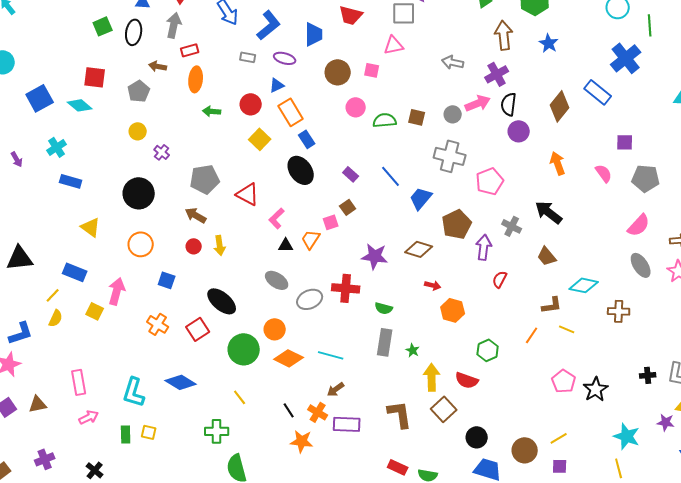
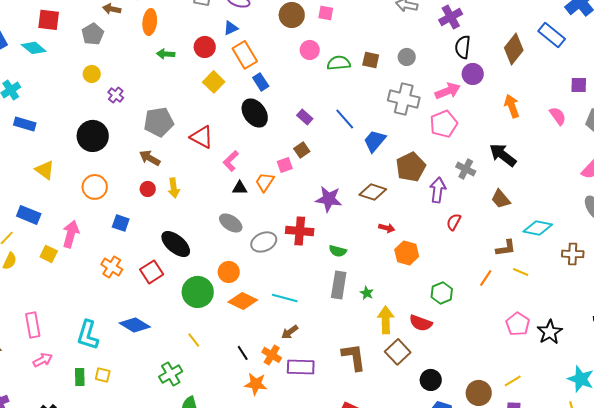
pink arrow: (478, 103) -> (448, 91), moved
green cross: (217, 431) -> (171, 374), turned -30

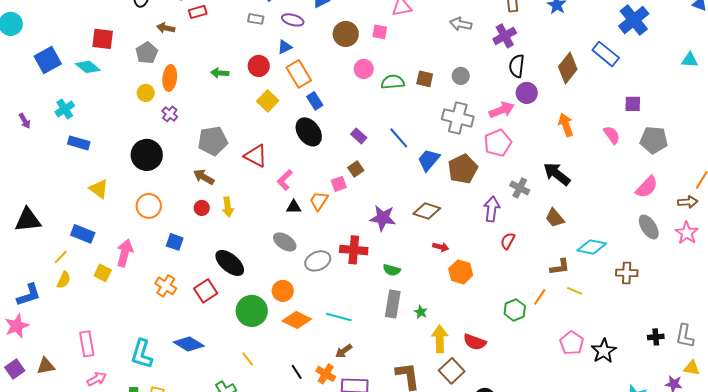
orange ellipse: (150, 22) -> (170, 78), moved
brown pentagon: (411, 167) -> (463, 169), moved
green hexagon: (442, 293) -> (515, 310), moved

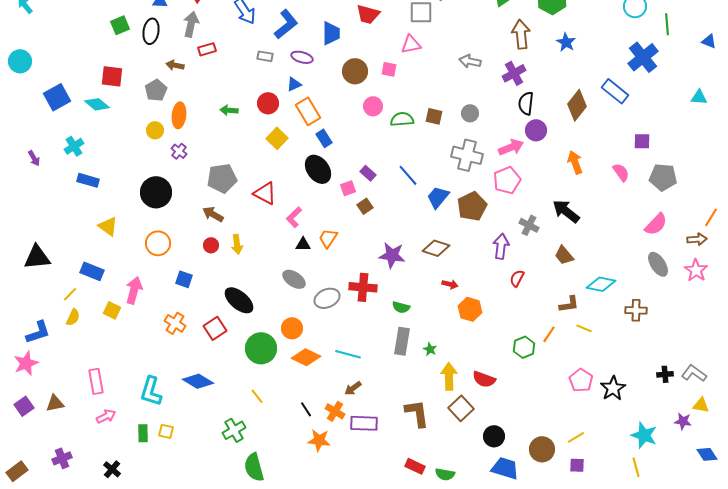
pink square: (339, 184) -> (348, 188), moved
gray L-shape: (685, 336) -> (694, 373), turned 115

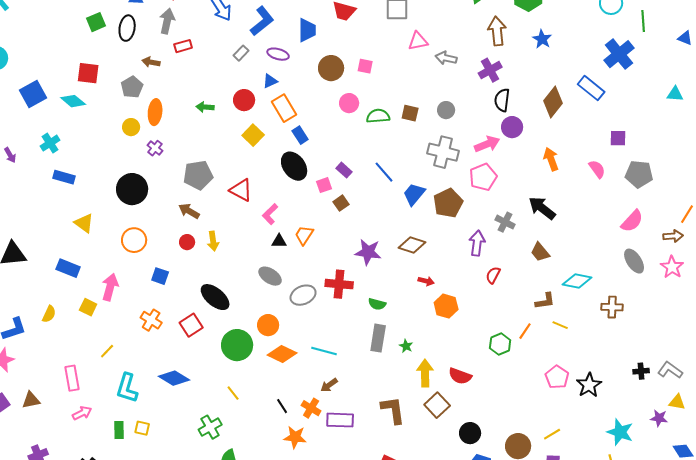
pink triangle: (411, 44) -> (418, 41), moved
gray rectangle: (265, 56) -> (241, 53), turned -56
yellow line: (70, 294) -> (107, 351), moved

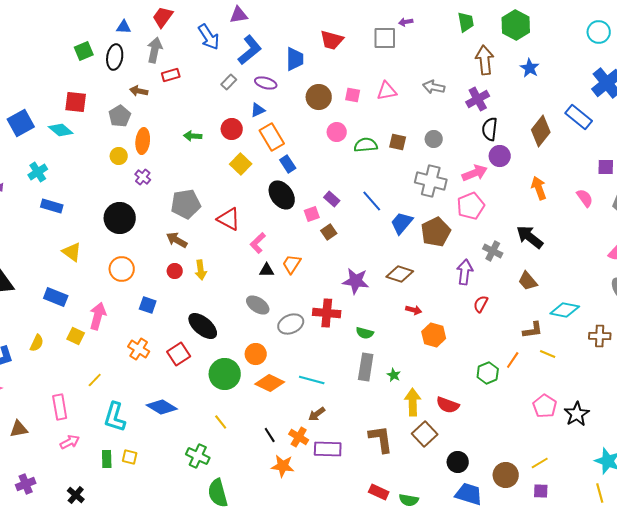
pink triangle: (418, 41) -> (387, 91), moved
green cross: (210, 427) -> (198, 456), turned -35

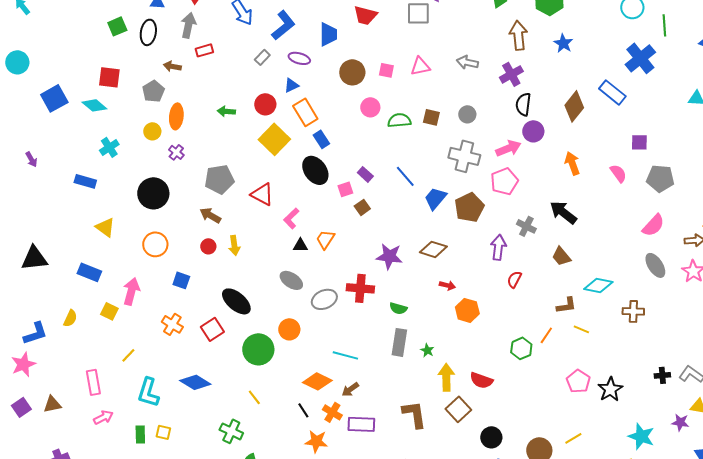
yellow square: (241, 164) -> (274, 139), size x1.4
cyan cross: (38, 172) -> (109, 147), moved
orange diamond: (270, 383) -> (317, 381), moved

